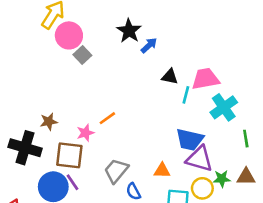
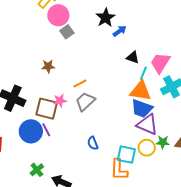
pink trapezoid: (205, 79) -> (160, 63), turned -55
brown star: (49, 122) -> (48, 66), moved
pink star: (85, 133) -> (60, 101), moved
gray trapezoid: (116, 171) -> (85, 102), moved
orange triangle: (162, 171) -> (140, 91), moved, size x1.6

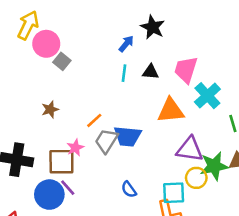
black star: (106, 18) -> (153, 27), moved
cyan line: (143, 73) -> (124, 73), moved
blue trapezoid: (142, 108) -> (128, 136), moved
green star: (163, 142) -> (214, 166), size x1.6

